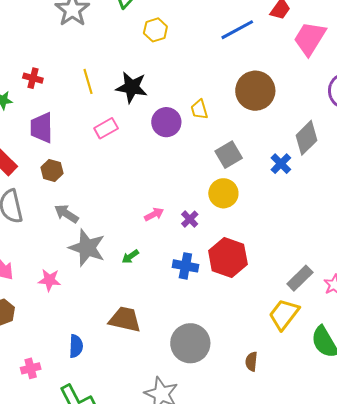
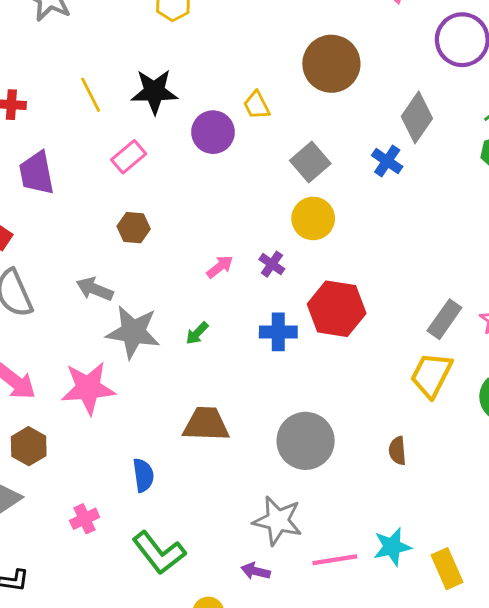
brown hexagon: (52, 170) -> (134, 228), moved
pink star: (49, 280) -> (88, 388), size x1.6

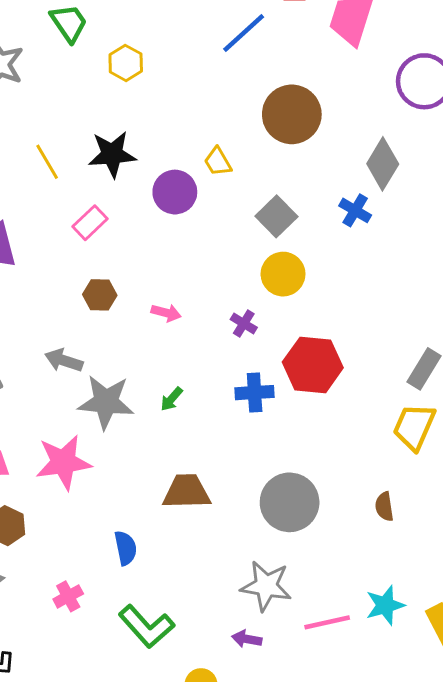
pink arrow: (220, 267) -> (166, 313), moved, turned 56

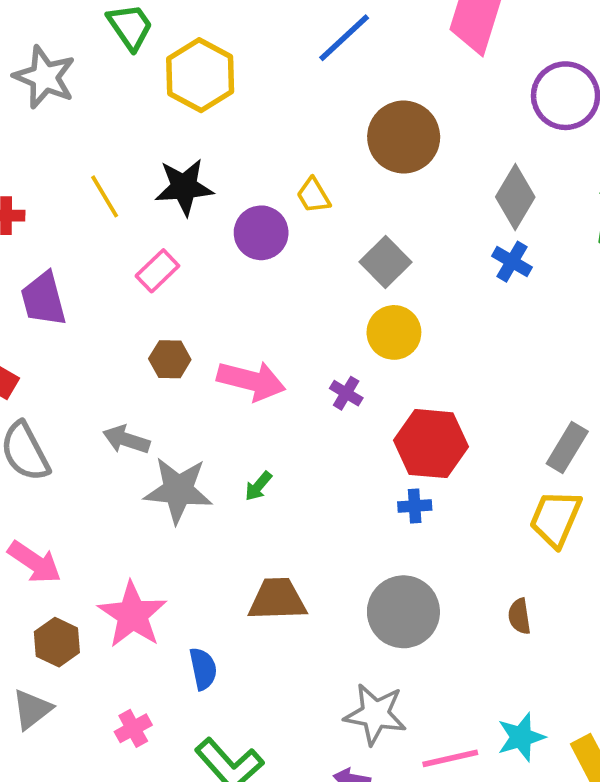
yellow hexagon: (126, 63) -> (200, 75), size x1.6
blue cross: (355, 210) -> (512, 262), moved
pink arrow: (166, 313) -> (251, 381), size x1.8
blue cross: (255, 393) -> (415, 506), moved, size x0.7
pink star: (63, 462) -> (132, 615), moved, turned -30

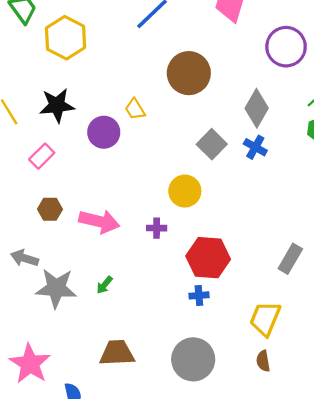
gray square: (386, 262) -> (212, 144), moved
purple cross: (346, 393) -> (157, 228), turned -30
yellow trapezoid: (555, 519) -> (265, 319), moved

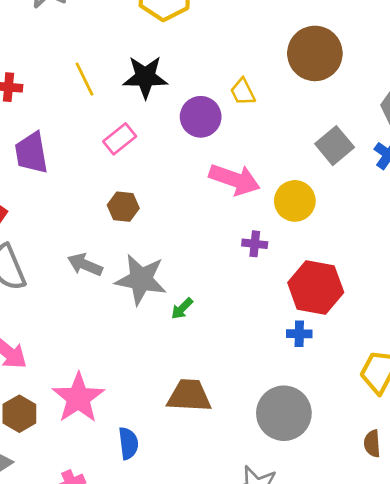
pink arrow: (99, 221) -> (235, 179), moved
gray star: (56, 288) -> (141, 279), moved
brown semicircle: (263, 361) -> (372, 444), moved

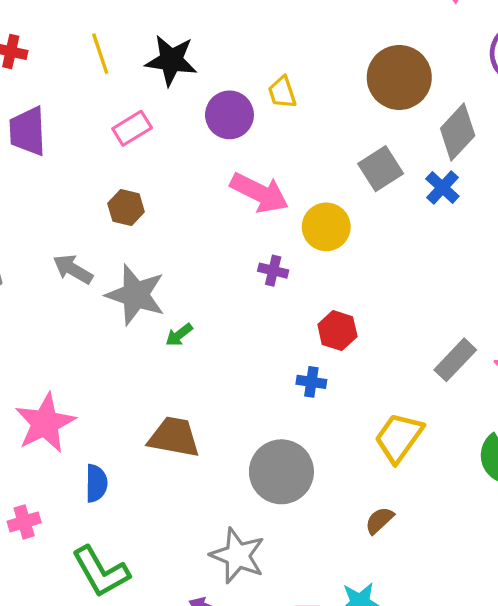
brown circle: (315, 53) -> (399, 77), moved
red hexagon: (316, 288) -> (337, 331), size x0.6
brown semicircle: (372, 444) -> (379, 520), turned 44

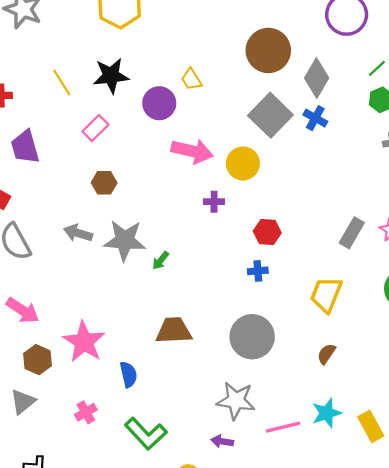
gray square: (381, 169) -> (270, 115), size x1.4

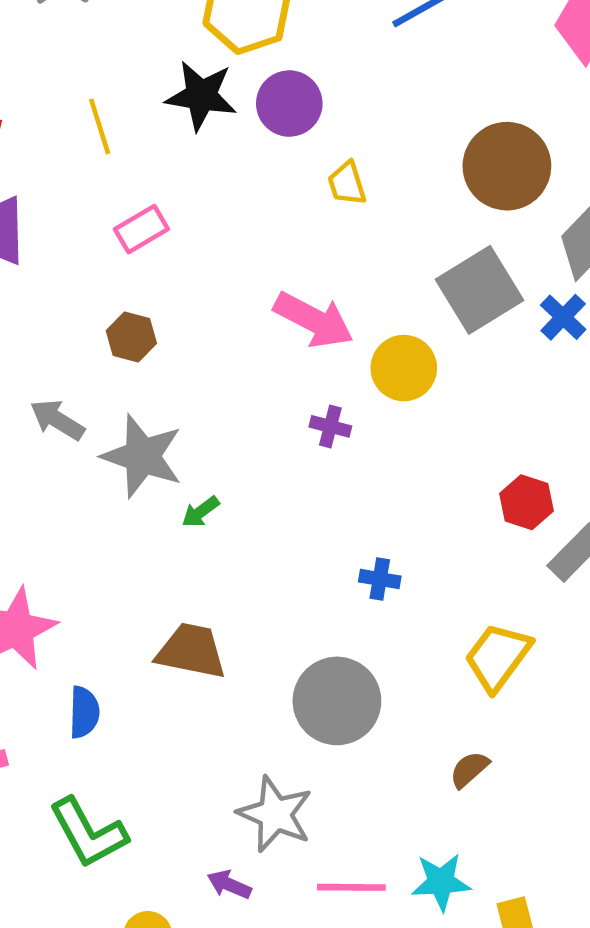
black star: (111, 76) -> (201, 96), moved
purple circle: (159, 103) -> (289, 104), moved
red hexagon: (267, 232) -> (526, 502), moved

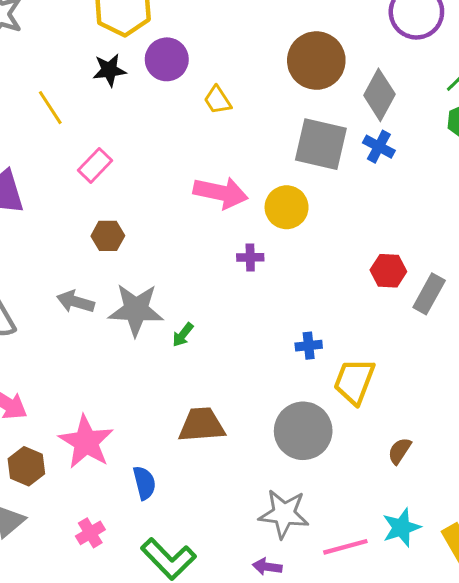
black star: (201, 96) -> (109, 70), size x0.7
gray square: (479, 290) -> (321, 144), turned -30
yellow trapezoid: (498, 657) -> (354, 381), moved

